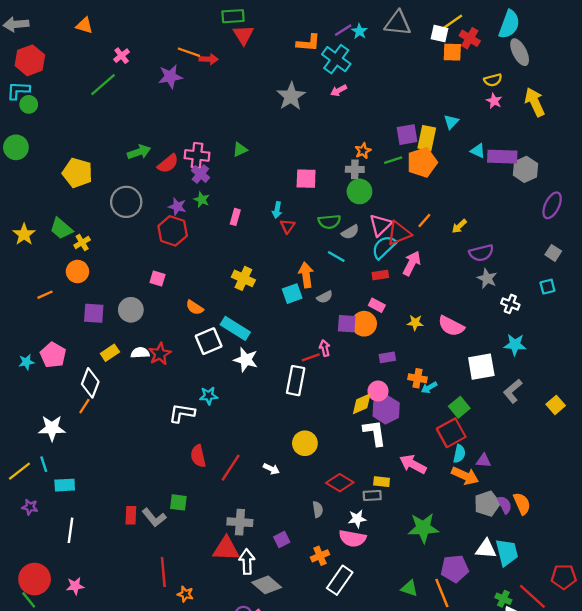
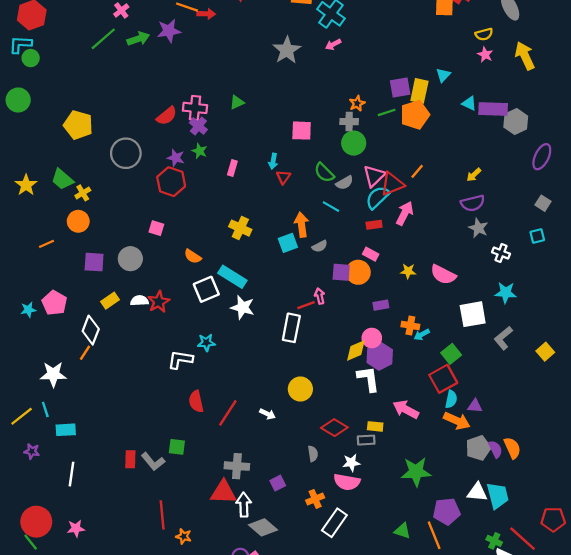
green arrow: (139, 152) -> (138, 39), moved
green semicircle: (329, 222) -> (324, 173), turned 50
yellow arrow: (459, 226) -> (474, 175), moved

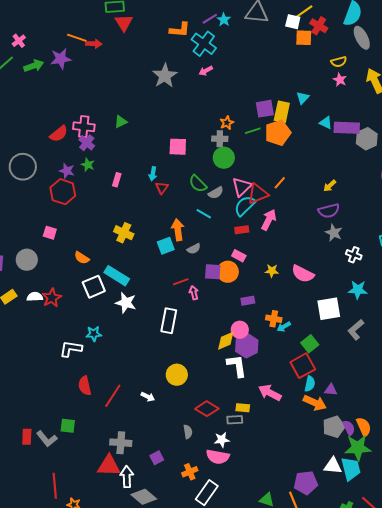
red line: (306, 305) -> (181, 282), moved
green star: (416, 472) -> (358, 448), moved

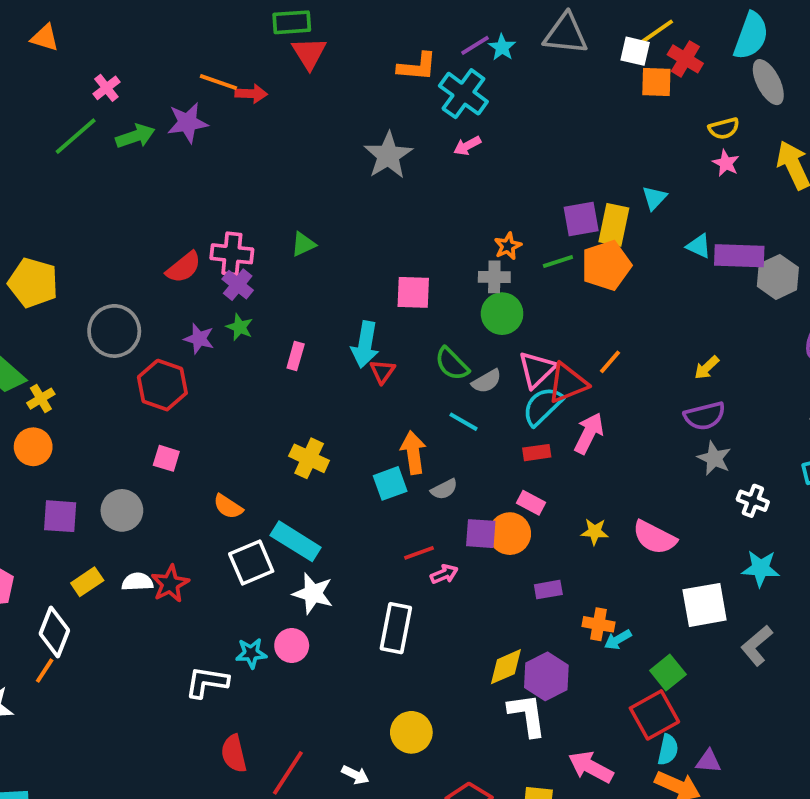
cyan arrow: (153, 174) -> (365, 344), size x1.6
red hexagon: (63, 192) -> (162, 385), moved
pink arrow: (194, 293) -> (444, 574), turned 80
pink circle: (240, 330) -> (292, 645), moved

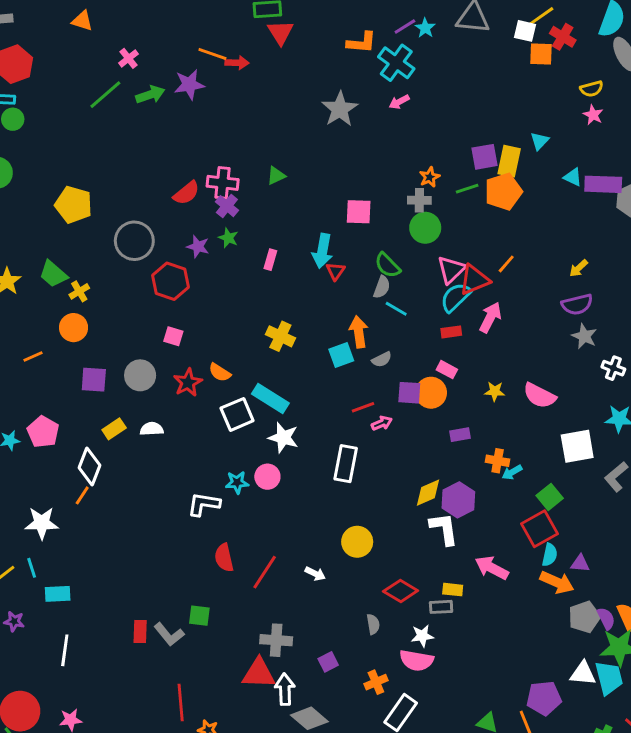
gray semicircle: (487, 381) -> (382, 287), moved, turned -40
red star: (170, 584) -> (188, 383), moved

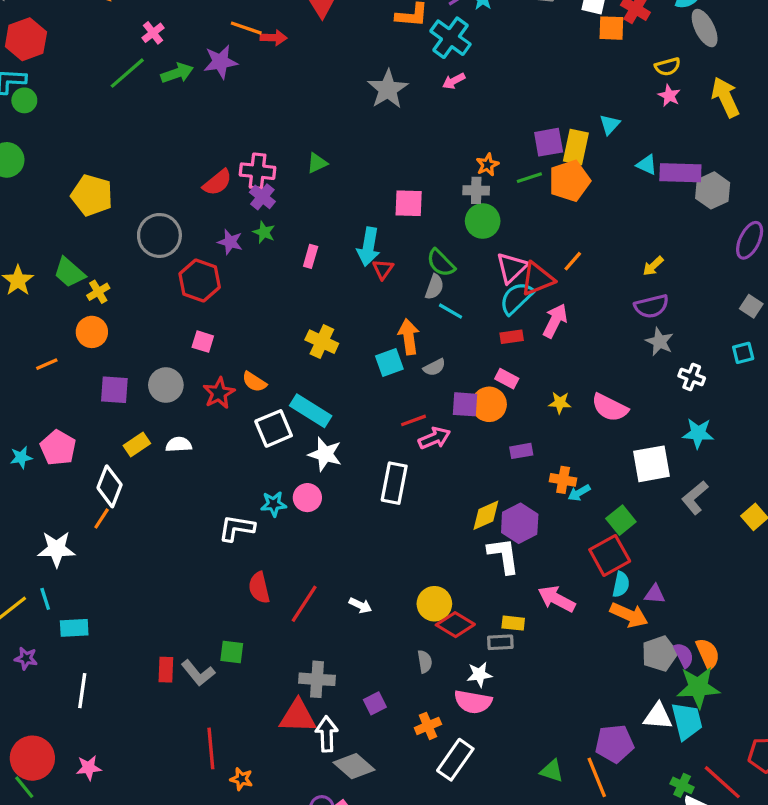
pink arrow: (382, 423) -> (434, 438), size x1.4
yellow circle: (357, 542) -> (434, 604), moved

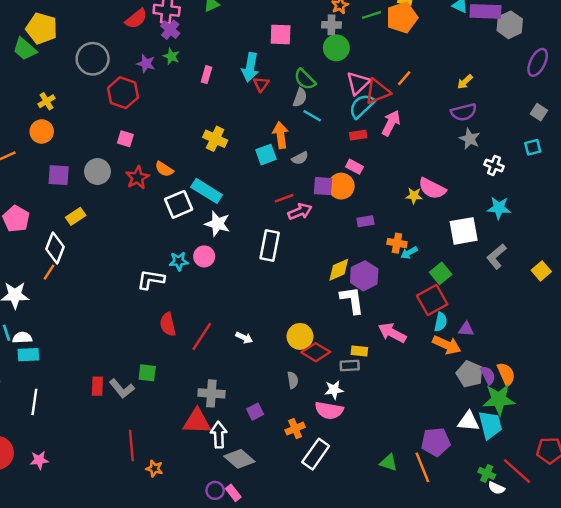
green trapezoid: (69, 272) -> (25, 49), moved
yellow star: (560, 403) -> (414, 196), moved
white semicircle: (179, 445) -> (22, 338), moved
gray pentagon: (660, 654) -> (470, 374), turned -30

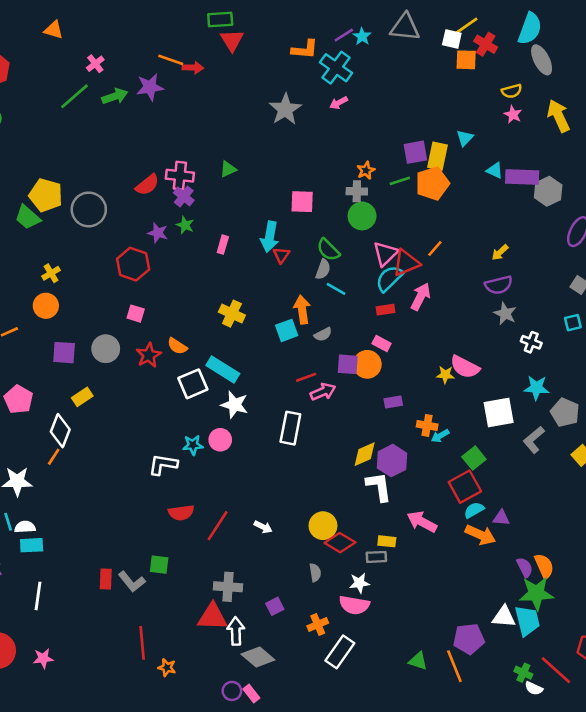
gray circle: (93, 59) -> (89, 209), moved
cyan semicircle: (441, 322) -> (474, 510), turned -132
red semicircle: (168, 324) -> (181, 513), turned -85
gray pentagon: (470, 374) -> (565, 412), moved

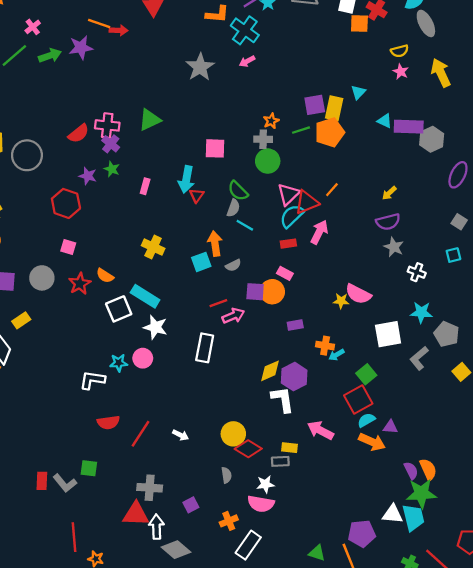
green triangle: (228, 169) -> (150, 120), size x1.5

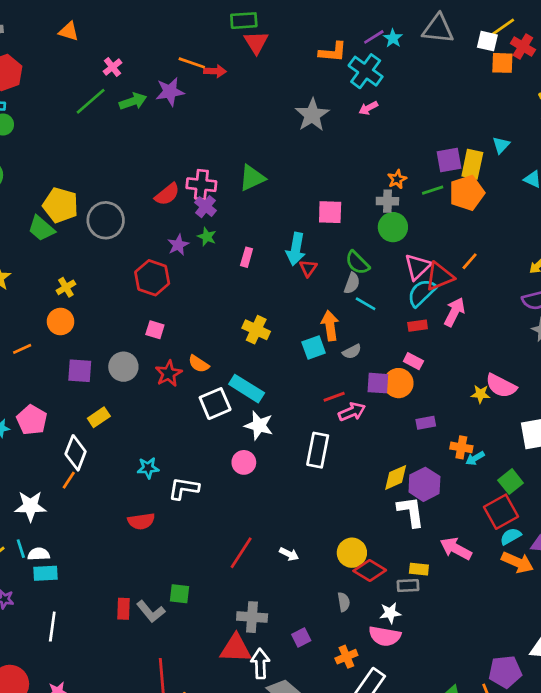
purple star: (88, 176) -> (178, 245), turned 30
cyan star: (119, 363) -> (148, 468), moved
red semicircle: (108, 422) -> (141, 521), moved

